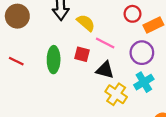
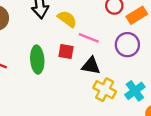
cyan cross: (144, 82) -> (135, 91), moved

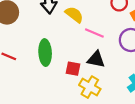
red square: (66, 52) -> (73, 69), moved
yellow cross: (105, 90) -> (90, 87), moved

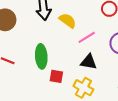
pink line: (94, 33) -> (87, 37), turned -54
red square: (73, 69) -> (56, 76), moved

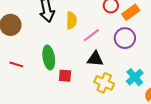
yellow semicircle: (68, 21) -> (71, 20), turned 60
yellow cross: (83, 88) -> (104, 83), moved

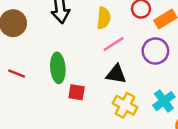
yellow semicircle: (71, 20) -> (104, 18), moved

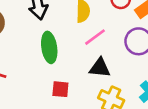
green ellipse: (58, 68) -> (49, 47), moved

